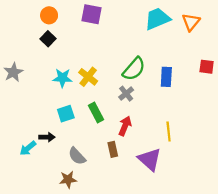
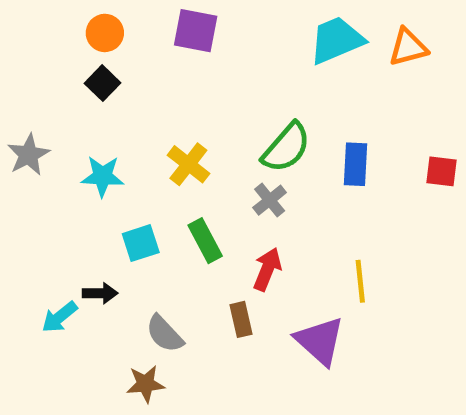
orange triangle: (191, 22) -> (408, 47), turned 36
red square: (207, 67) -> (441, 171), moved
cyan star: (62, 78) -> (102, 176), moved

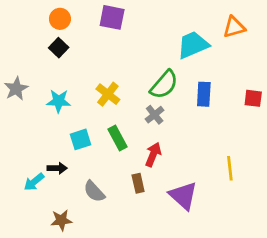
cyan trapezoid: (336, 40) -> (193, 45), moved
yellow line: (360, 281) -> (230, 168), moved
brown star: (145, 384) -> (61, 220), moved

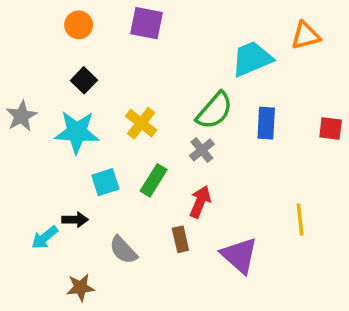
black square: (59, 48) -> (84, 80), moved
cyan star: (59, 101) -> (77, 132), size x1.4
green rectangle: (118, 138) -> (154, 180), turned 60

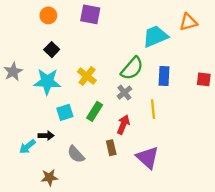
yellow line: (300, 220) -> (153, 109), moved

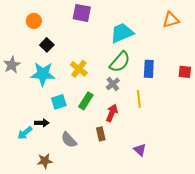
orange circle: (48, 15) -> (34, 21), moved
cyan trapezoid: (155, 36) -> (122, 33), moved
purple triangle: (148, 158) -> (140, 150), moved, size x0.6

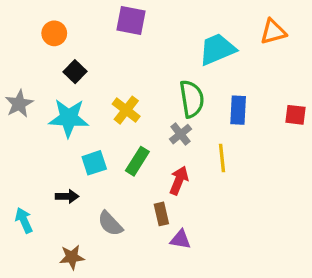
cyan trapezoid: (122, 33) -> (217, 49), moved
green semicircle: (120, 62) -> (192, 99), turned -50
cyan arrow: (25, 133) -> (24, 220), moved, turned 105
purple triangle: (140, 150) -> (181, 240), moved, turned -32

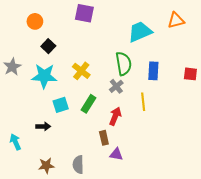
gray semicircle: (110, 224) -> (78, 165), moved, turned 42

